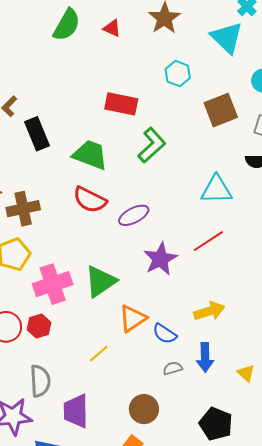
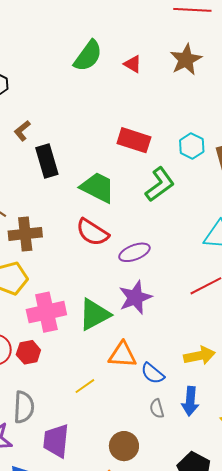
cyan hexagon: (178, 74) -> (192, 146), moved
purple star: (160, 259) -> (135, 297), moved
orange triangle: (133, 319) -> (122, 355), turned 32
gray semicircle: (173, 368) -> (157, 409), turned -96

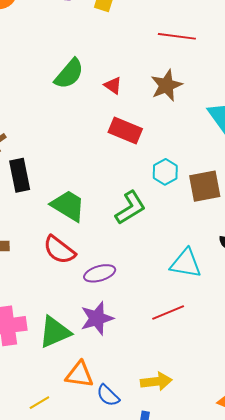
red rectangle: (134, 140) -> (125, 130), moved

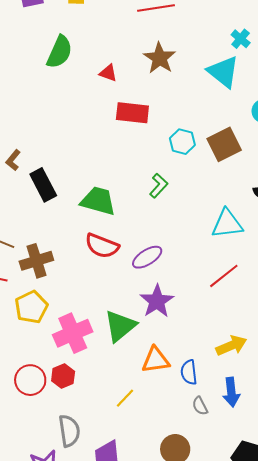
green semicircle: (69, 74) -> (60, 52), moved
green L-shape: (130, 208) -> (159, 186), size x0.7
blue semicircle: (108, 395) -> (189, 372), turned 55

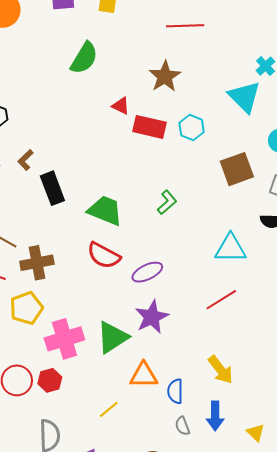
brown star: (160, 58) -> (165, 76), moved
red triangle: (108, 73) -> (121, 106), moved
cyan hexagon: (182, 142) -> (192, 128), moved
yellow arrow: (231, 346) -> (221, 370), turned 68

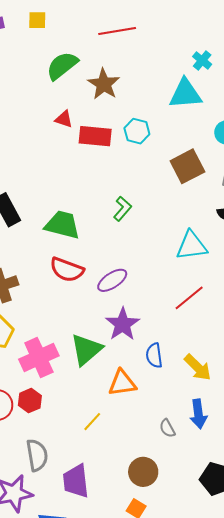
green semicircle: (84, 58) -> (62, 66), moved, turned -152
cyan triangle: (245, 97) -> (185, 94), turned -42
blue semicircle: (175, 391) -> (154, 355), moved

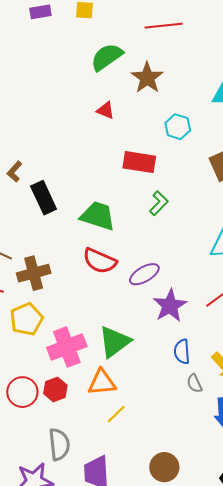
red rectangle: (95, 136) -> (139, 162), moved
purple star: (123, 324) -> (170, 306), moved
orange triangle: (122, 383) -> (102, 382), moved
gray semicircle: (167, 428) -> (194, 383), moved

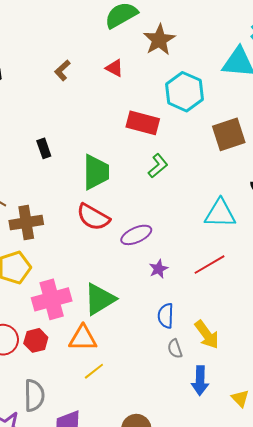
cyan hexagon: (178, 127) -> (185, 92), size x1.5
brown L-shape: (15, 172) -> (62, 70), moved
black rectangle: (44, 198) -> (44, 148), size x0.6
green trapezoid: (98, 216) -> (96, 172), turned 66
purple star: (170, 306) -> (158, 269), size x0.6

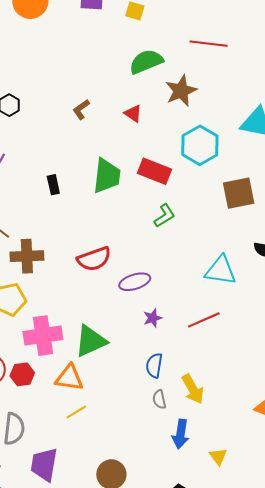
green trapezoid: (96, 172) -> (107, 176), moved
red semicircle: (93, 217) -> (94, 259), turned -56

